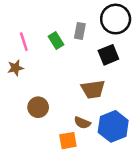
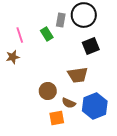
black circle: (116, 19) -> (84, 15), moved
gray rectangle: (80, 31) -> (61, 20), moved
brown circle: (38, 107) -> (48, 91), moved

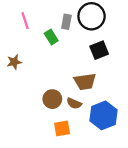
pink line: (20, 35) -> (25, 21), moved
brown semicircle: (69, 103) -> (74, 103), moved

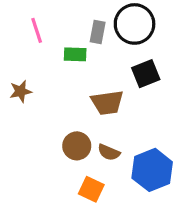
green rectangle: (51, 37) -> (75, 54), turned -56
brown trapezoid: (85, 82) -> (107, 103), moved
orange square: (62, 128) -> (91, 189), turned 35

